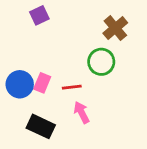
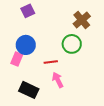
pink rectangle: (42, 83) -> (17, 59), moved
blue circle: (20, 84) -> (26, 45), moved

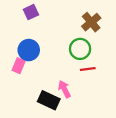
red line: (51, 62) -> (88, 69), moved
black rectangle: (29, 90) -> (49, 100), moved

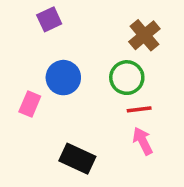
blue circle: (29, 50) -> (63, 78), moved
pink arrow: (64, 89) -> (143, 141), moved

